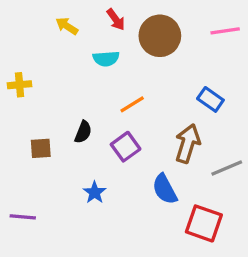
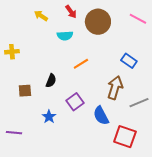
pink line: (225, 31) -> (138, 19), turned 36
purple square: (126, 147) -> (75, 102), moved
blue star: (95, 192) -> (49, 117), moved

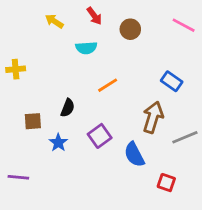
brown circle: (98, 22) -> (130, 29), size x0.6
blue star: (49, 117) -> (58, 143), moved
red square: (125, 137) -> (166, 183), size x0.6

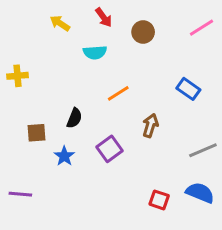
pink line: (184, 25) -> (202, 28), turned -60
brown arrow: (153, 117) -> (150, 125), moved, size x0.7
blue semicircle: (134, 155) -> (200, 193), moved, turned 140
red square: (166, 183) -> (159, 200), moved

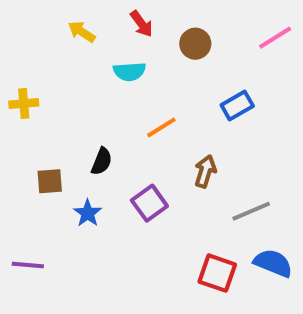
blue rectangle: (188, 89) -> (237, 105), moved, turned -65
gray line: (203, 150) -> (251, 211), moved
red square: (159, 200) -> (217, 273), size x1.4

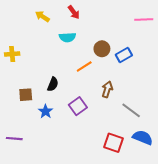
pink line: (275, 38) -> (144, 20), turned 30
brown circle: (195, 44) -> (102, 49), moved
gray line: (251, 211) -> (131, 110), turned 60

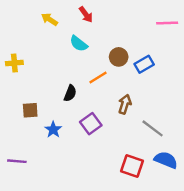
cyan semicircle: (67, 37) -> (79, 44), turned 42
black semicircle: (53, 84) -> (70, 93), moved

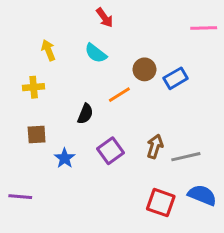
yellow arrow: (50, 19) -> (48, 50), moved, turned 35
yellow cross: (14, 63) -> (34, 87), moved
brown arrow: (125, 104) -> (155, 146), moved
gray line: (153, 128) -> (186, 157), turned -50

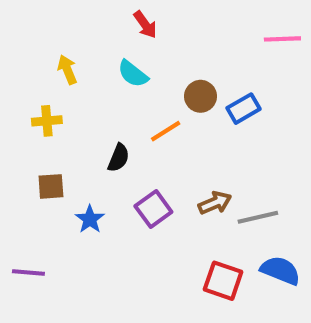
brown arrow: (155, 146) -> (215, 203), turned 50

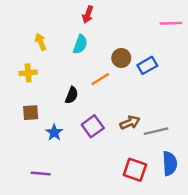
red arrow: (145, 25) -> (88, 15), turned 56
cyan semicircle: (133, 74) -> (80, 44), turned -108
blue semicircle: (280, 270) -> (170, 164), turned 65
purple line: (28, 272) -> (41, 173), moved

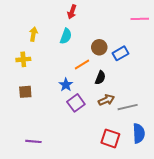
yellow arrow: (41, 42) -> (33, 34), turned 32
black semicircle: (72, 95) -> (100, 78), moved
blue star: (54, 132) -> (66, 85), moved

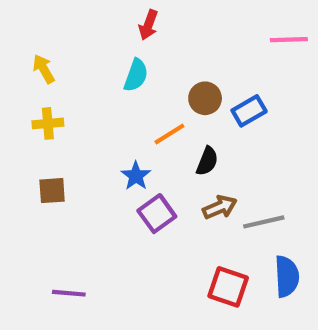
yellow arrow: (33, 34) -> (44, 69), moved, turned -40

